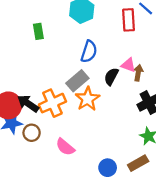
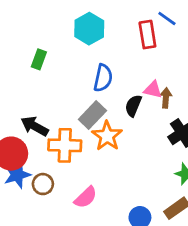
green rectangle: (38, 31) -> (39, 59), turned 35
orange cross: (52, 103) -> (65, 145), turned 32
black arrow: (28, 104) -> (35, 126), moved
pink semicircle: (65, 147) -> (86, 197), turned -78

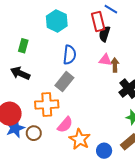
black semicircle: (133, 106) -> (104, 34), moved
black arrow: (35, 126) -> (20, 73), moved
orange star: (107, 136) -> (80, 139), moved
pink semicircle: (86, 197) -> (65, 125), moved

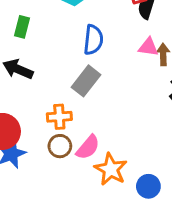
orange cross: (47, 105) -> (59, 117), size x0.7
brown circle: (34, 133) -> (60, 146), moved

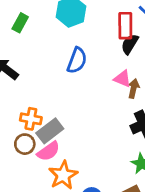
green rectangle: (22, 27) -> (20, 23), moved
gray rectangle: (86, 81) -> (50, 131), moved

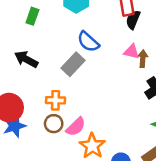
blue semicircle: (77, 60) -> (88, 42), turned 120
gray rectangle: (50, 131) -> (73, 64), moved

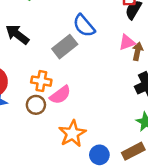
pink triangle: (131, 52) -> (127, 42), turned -42
pink semicircle: (76, 127) -> (60, 95), moved

